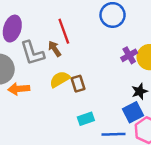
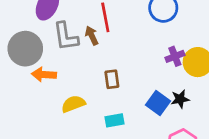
yellow semicircle: (60, 79) -> (73, 104), moved
blue square: (133, 112) -> (158, 103), moved, turned -36

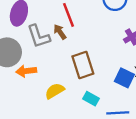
brown rectangle: (112, 79) -> (83, 65), size x1.6
cyan rectangle: (114, 120) -> (91, 99), turned 49

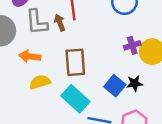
orange arrow: (26, 71) -> (30, 56), moved
cyan rectangle: (91, 99) -> (75, 99), size x1.6

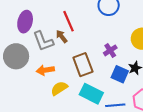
purple cross: (132, 45) -> (110, 50), moved

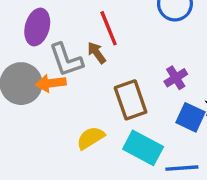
orange arrow: (45, 70) -> (51, 83), moved

